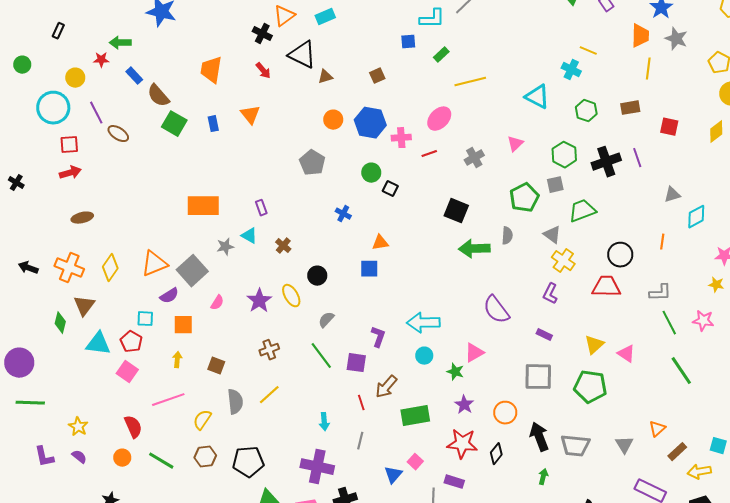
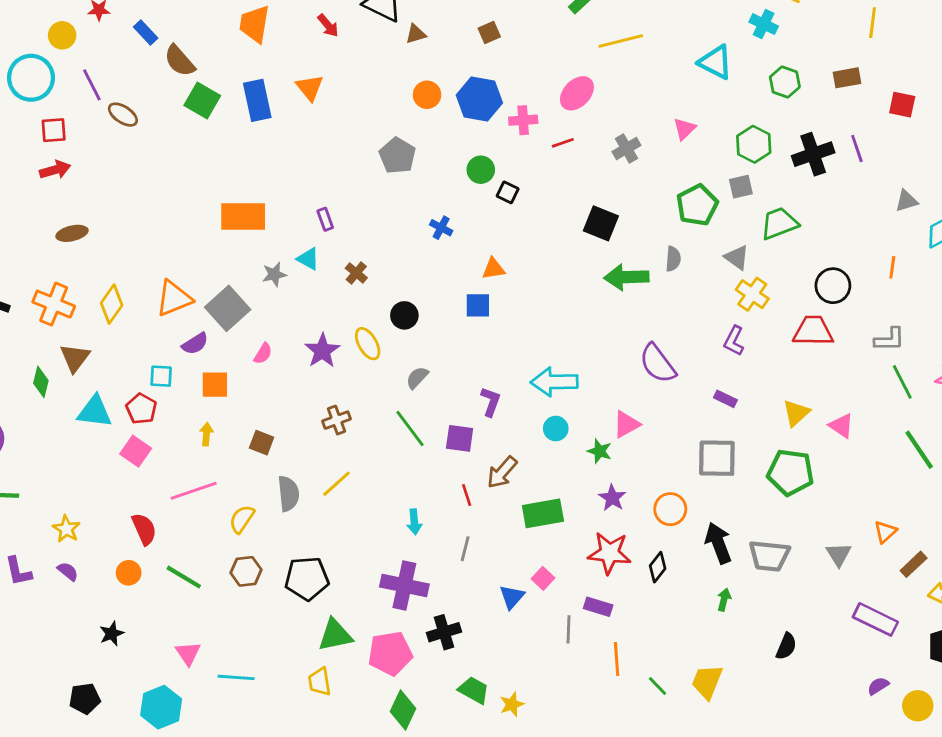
blue rectangle: (213, 124) -> (257, 100), size x1.8

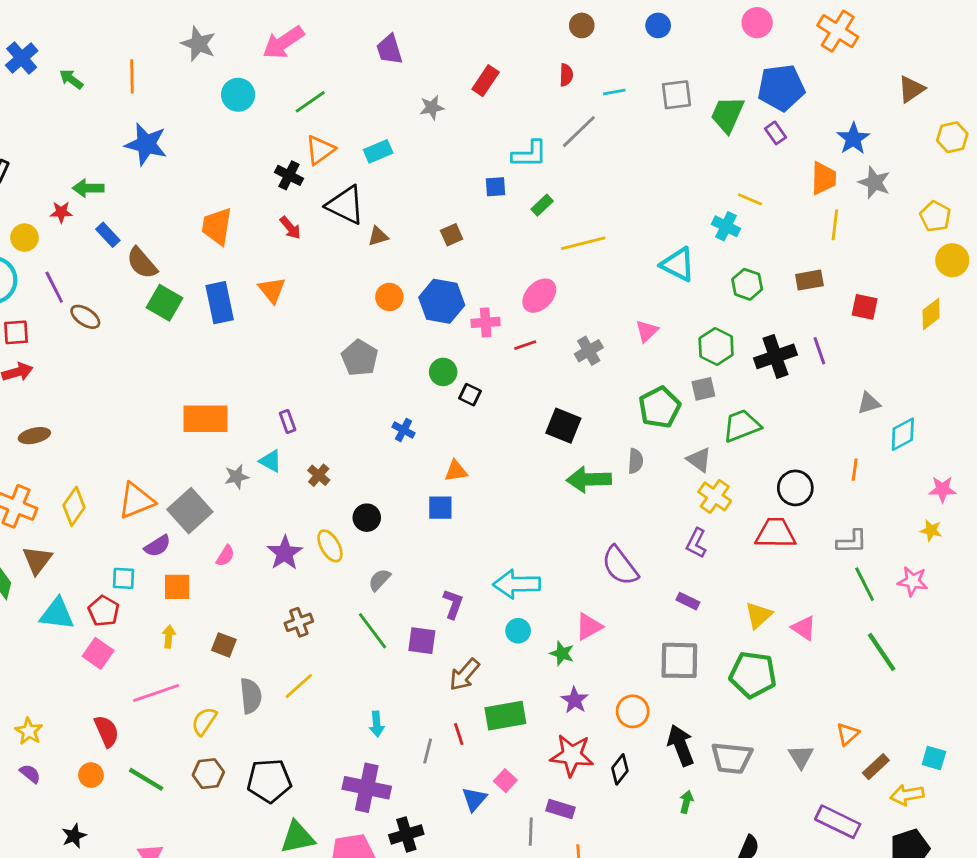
red line: (467, 495) -> (459, 734), moved

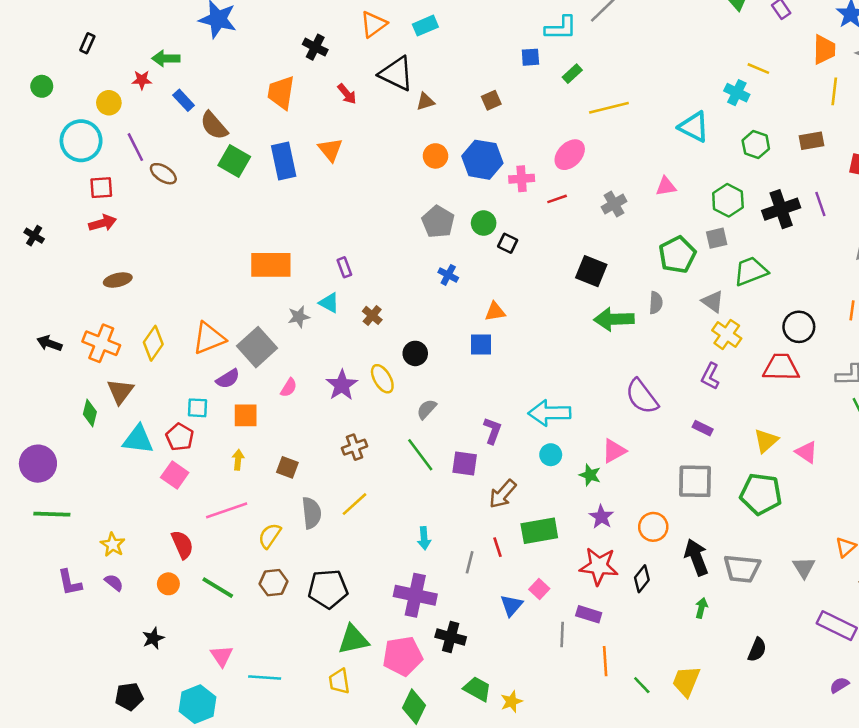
black cross: (289, 175) -> (315, 47), moved
pink triangle: (647, 331) -> (666, 186), turned 35
gray pentagon: (360, 358) -> (438, 222), moved
black cross: (406, 834) -> (451, 637), turned 32

